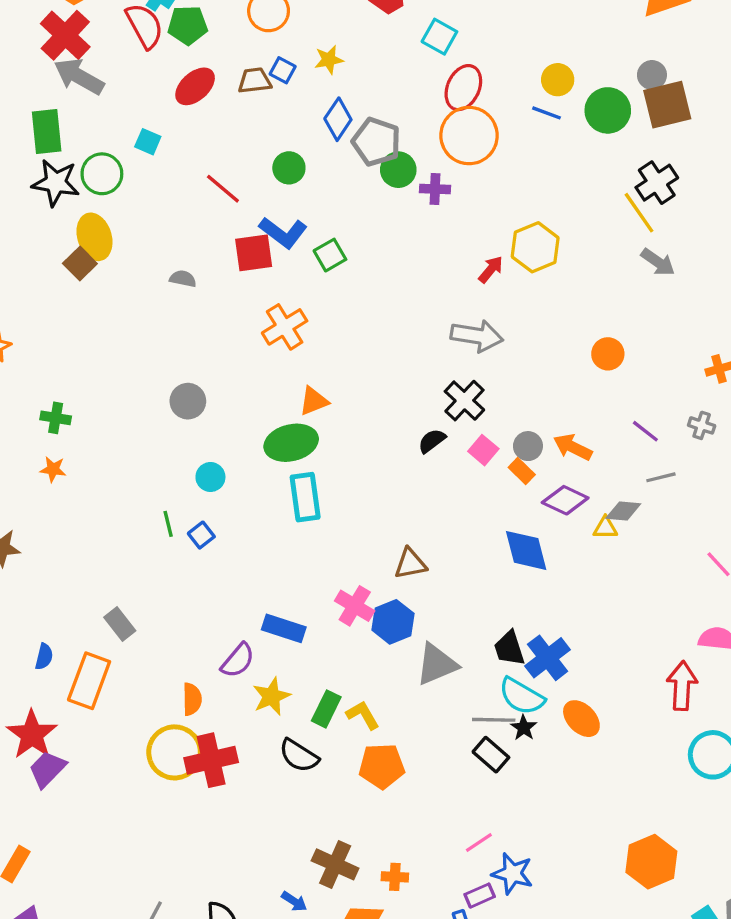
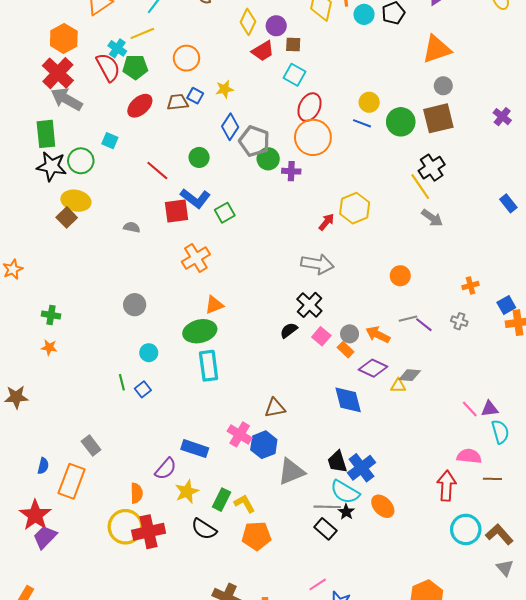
gray circle: (652, 75) -> (443, 86), moved
yellow ellipse: (94, 237) -> (76, 201), turned -60
gray line: (661, 477) -> (408, 319), moved

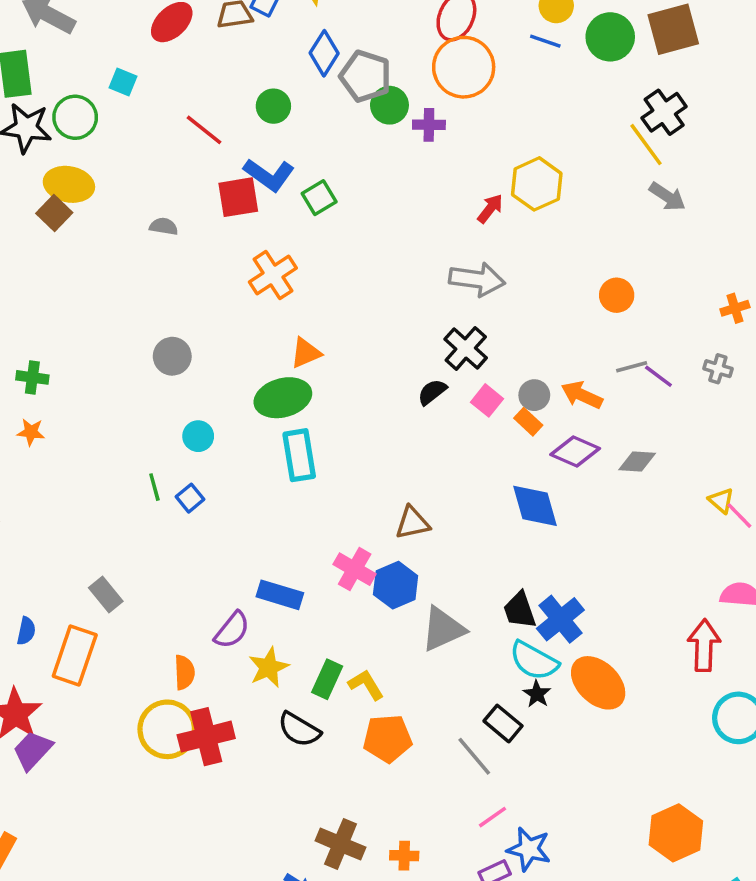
yellow triangle: (398, 386) -> (721, 500), moved, turned 42
orange ellipse: (383, 506) -> (598, 683), size x1.4
gray line: (327, 507) -> (474, 756), moved, turned 50

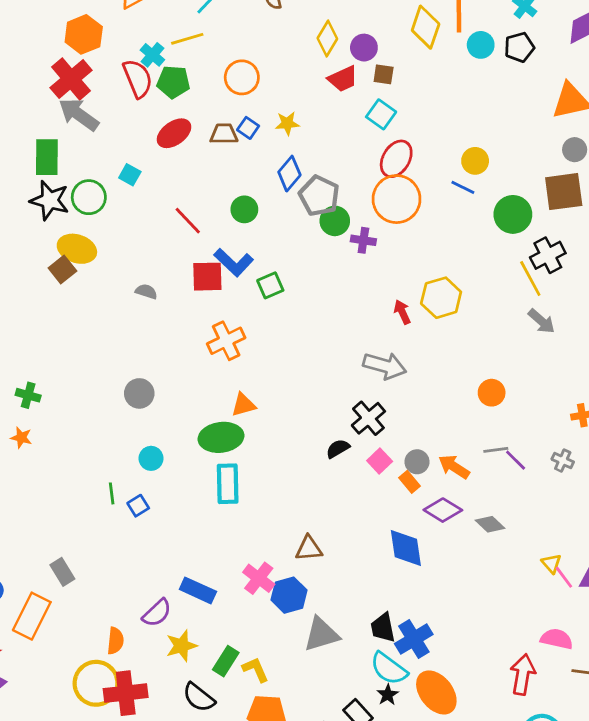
green circle: (610, 37) -> (513, 214), moved
red arrow: (490, 209) -> (402, 312), turned -70
gray diamond: (637, 462) -> (490, 524), turned 32

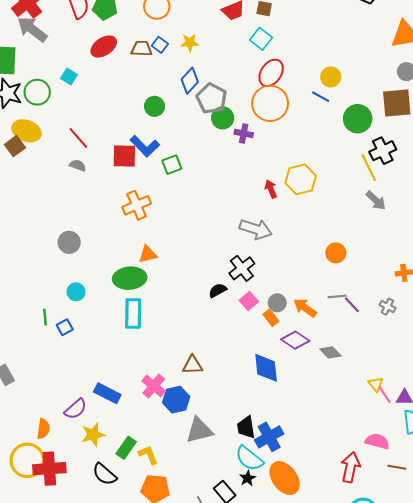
red line: (188, 221) -> (78, 138), moved

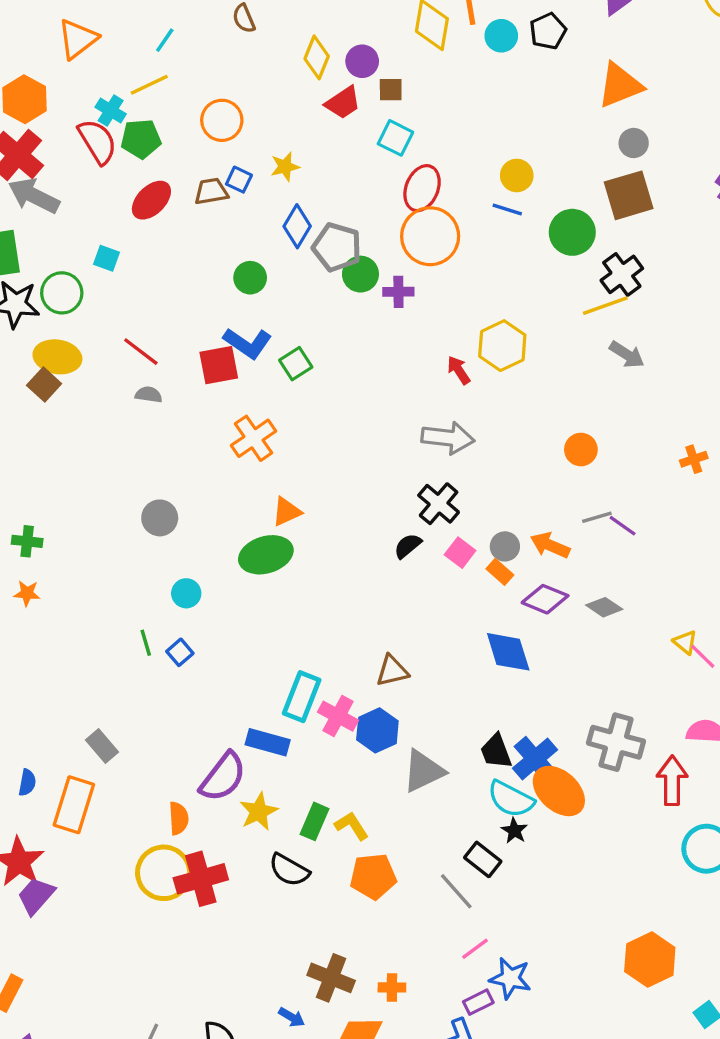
yellow line: (369, 168) -> (605, 306), turned -72
gray cross: (388, 307) -> (616, 742), moved, size x2.0
cyan rectangle: (133, 313) -> (302, 697), moved, turned 32
purple semicircle: (76, 409) -> (223, 777), size x1.4
orange ellipse: (285, 478) -> (559, 791), moved

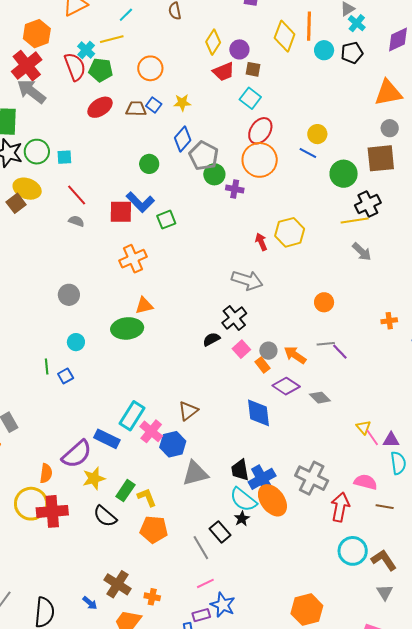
cyan square: (107, 258) -> (64, 157), moved, turned -35
brown triangle: (392, 671) -> (188, 411), turned -35

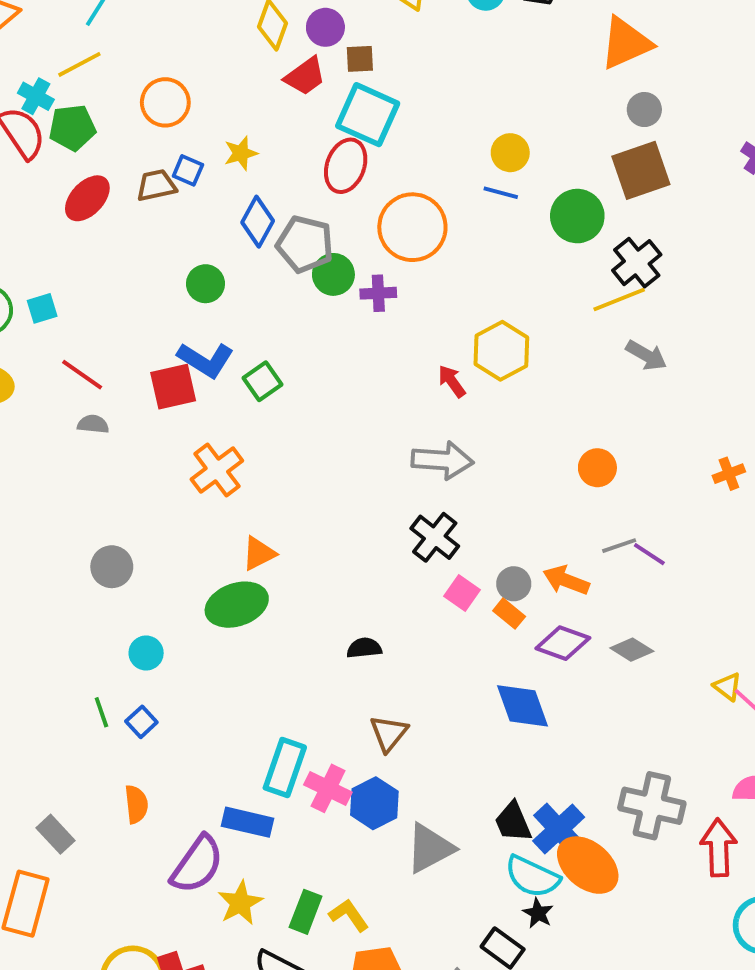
cyan square: (250, 98) -> (368, 115), size x1.5
red ellipse: (260, 131) -> (346, 166), moved
black semicircle: (211, 339) -> (364, 648), moved, turned 36
orange semicircle: (46, 473) -> (136, 804), moved

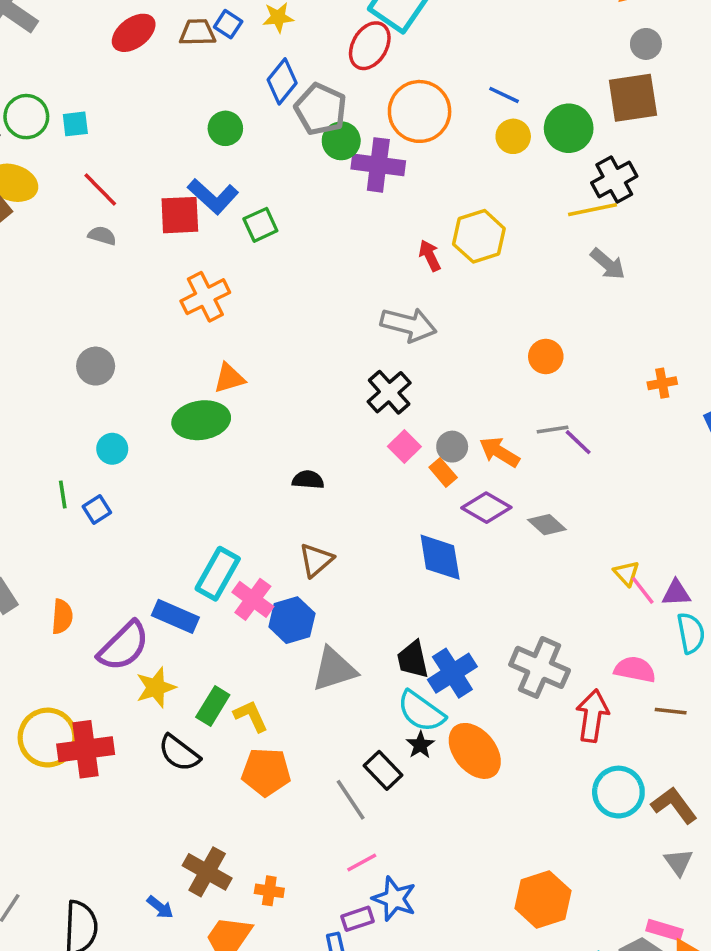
yellow circle: (510, 153) -> (513, 136), moved
purple cross: (378, 293) -> (378, 165), size x1.6
orange semicircle: (136, 804) -> (62, 617), moved
orange ellipse: (588, 865) -> (475, 751), moved

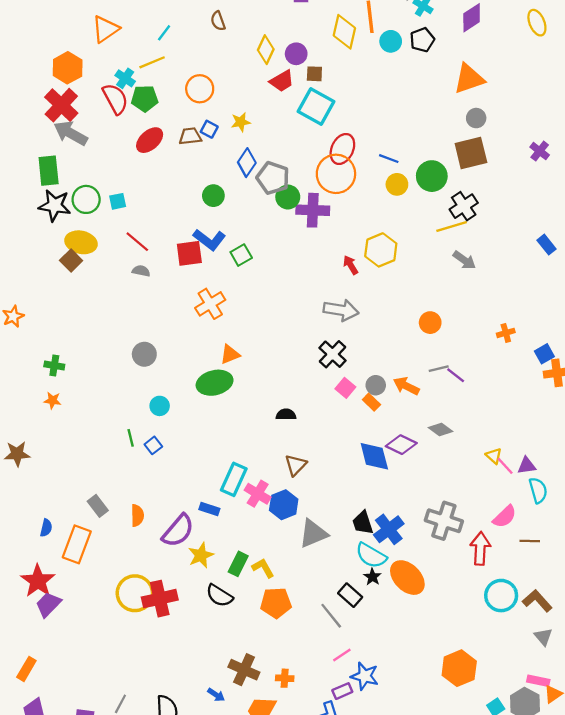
red ellipse: (370, 46) -> (342, 149), moved
purple diamond: (486, 508) -> (401, 445), moved
blue rectangle: (175, 616) -> (209, 509), size x0.7
pink semicircle: (635, 669) -> (505, 517), turned 130

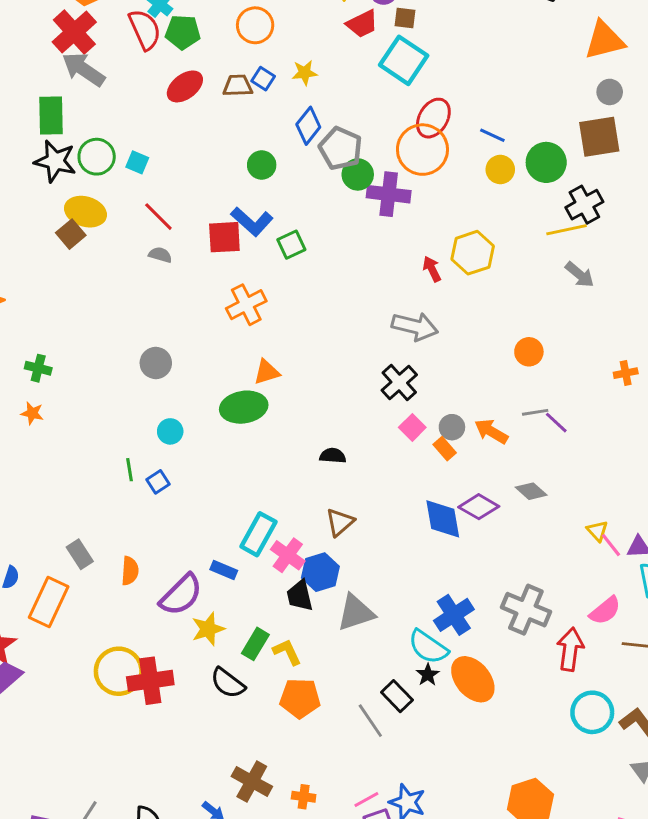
cyan square: (118, 201) -> (137, 162), turned 30
black trapezoid: (363, 523) -> (300, 596), moved
pink line: (342, 655) -> (366, 800), moved

